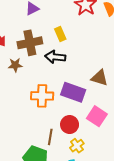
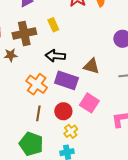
black arrow: (55, 57) -> (55, 56), moved
orange cross: (42, 96) -> (37, 84), turned 35
brown line: (50, 137) -> (38, 113), moved

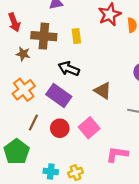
purple rectangle: (66, 80) -> (59, 96), moved
orange cross: (37, 84) -> (24, 90), moved
yellow cross: (71, 131) -> (76, 173), moved

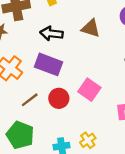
brown triangle: (103, 91) -> (91, 28), moved
brown line: (33, 123) -> (30, 100), turned 42

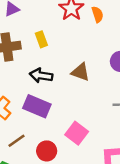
red circle: (59, 98) -> (47, 151), moved

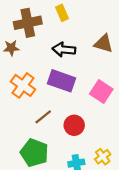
pink square: (77, 133) -> (101, 91), moved

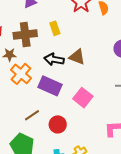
brown triangle: (103, 43) -> (77, 57), moved
orange cross: (23, 85) -> (21, 74), moved

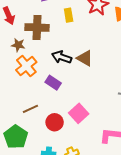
yellow rectangle: (55, 28) -> (69, 15), moved
purple rectangle: (50, 86) -> (53, 83), size x0.7
pink square: (83, 98) -> (79, 113), moved

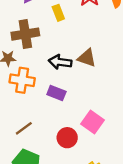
orange cross: (26, 66) -> (22, 80), turned -30
brown line: (30, 109) -> (24, 128), moved

